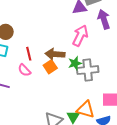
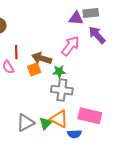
purple arrow: (104, 19) -> (97, 35), turned -36
gray cross: (88, 70) -> (62, 90), moved

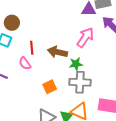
orange square: (34, 69) -> (50, 87), moved

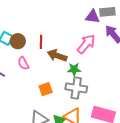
brown circle: (12, 23) -> (18, 41), moved
red line: (32, 48) -> (41, 42), moved

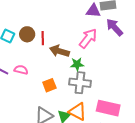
brown circle: (18, 41) -> (27, 34), moved
pink semicircle: (23, 63) -> (21, 70), moved, turned 136

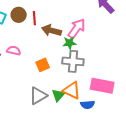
pink arrow: (88, 38) -> (77, 29), moved

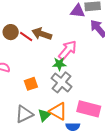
red line: (34, 18) -> (26, 36), turned -56
brown arrow: (51, 31) -> (42, 34), moved
gray cross: (73, 61) -> (62, 82), turned 30

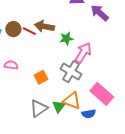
pink arrow: (68, 50) -> (83, 53), moved
green star: (59, 64) -> (66, 39), moved
pink rectangle: (89, 109) -> (102, 94), turned 35

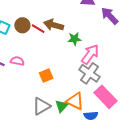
gray cross: (71, 72) -> (90, 73), moved

